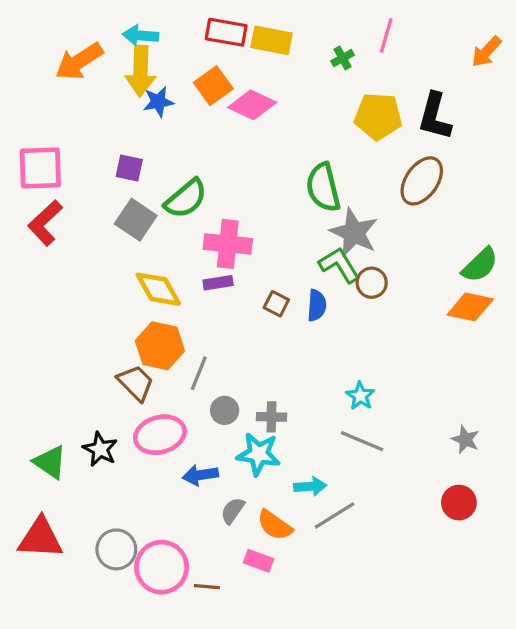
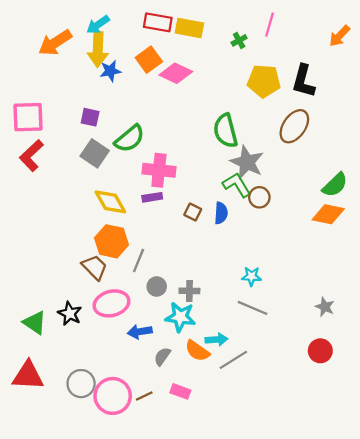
cyan arrow: (141, 35) -> (98, 25), turned -40
cyan star: (360, 396) -> (251, 276), turned -30
orange semicircle: (275, 525) -> (197, 351), moved
brown line: (207, 587) -> (144, 396), moved, turned -30

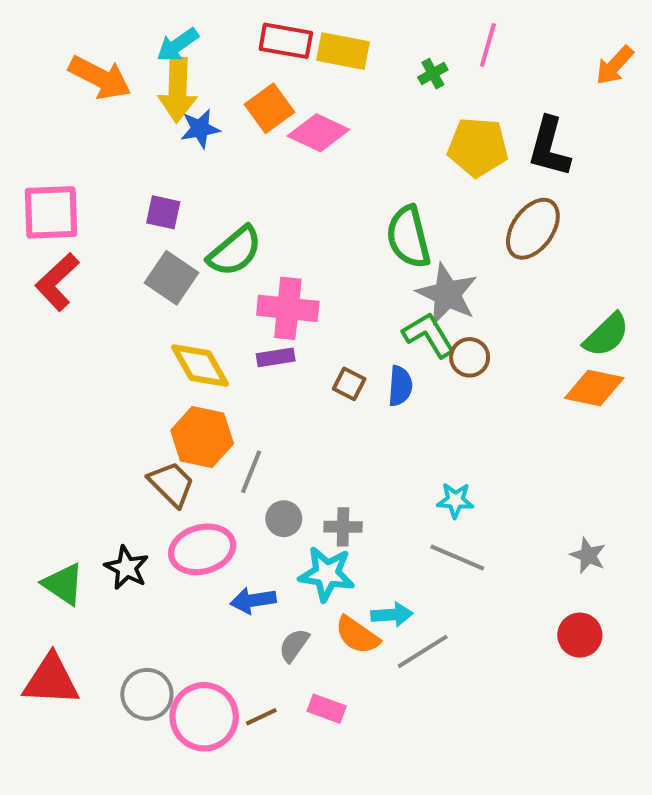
orange arrow: (55, 43) -> (100, 78), turned -120

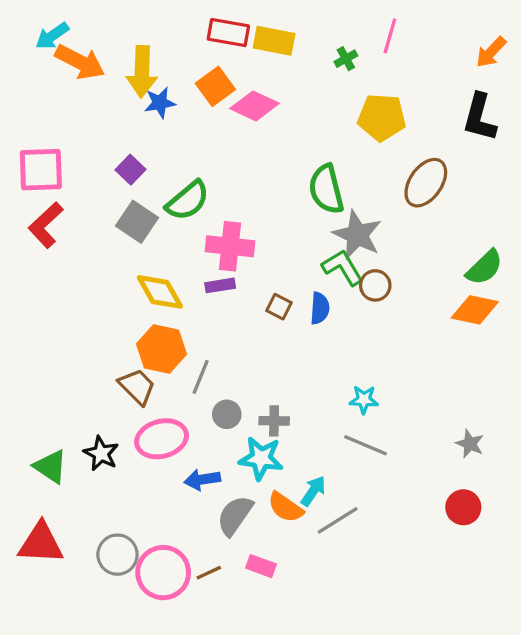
cyan arrow: (178, 45) -> (52, 36), moved
black L-shape: (549, 147) -> (480, 117), moved
purple square: (163, 212) -> (131, 170), turned 32
cyan arrow: (392, 615) -> (313, 491), turned -52
gray semicircle: (294, 645) -> (235, 515), size x1.5

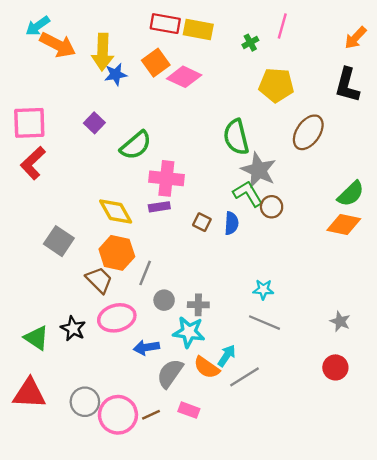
gray square: (137, 222) -> (59, 241), moved

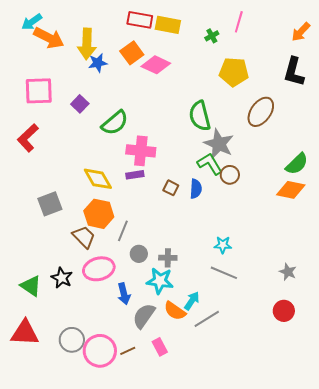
pink square: (29, 123) -> (39, 91), moved
gray square: (59, 241) -> (50, 204), turned 35
blue arrow: (146, 347) -> (124, 294), turned -95
pink rectangle: (189, 410) -> (160, 347), turned 42

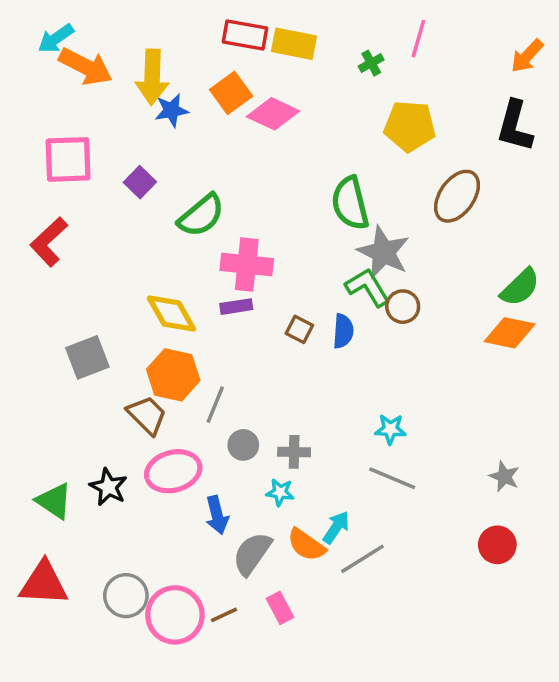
cyan star: (160, 281) -> (280, 492), size x0.6

